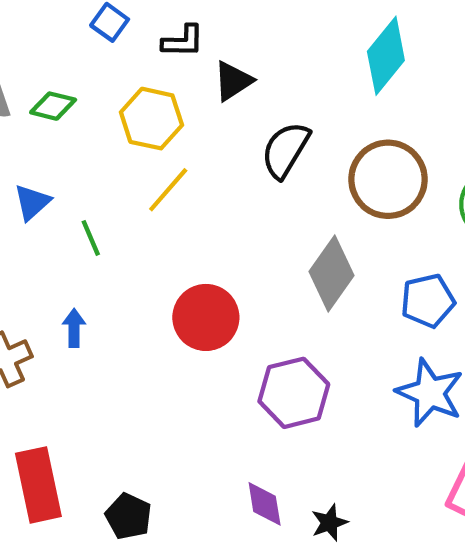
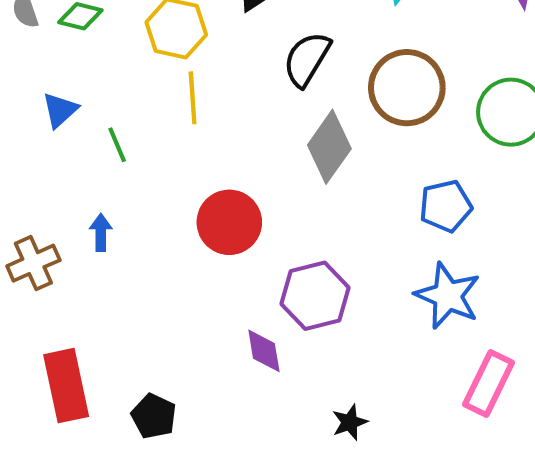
yellow line: (168, 190) -> (193, 98), turned -45
gray diamond: (331, 274) -> (329, 147), moved
purple diamond: (265, 504) -> (264, 351), moved

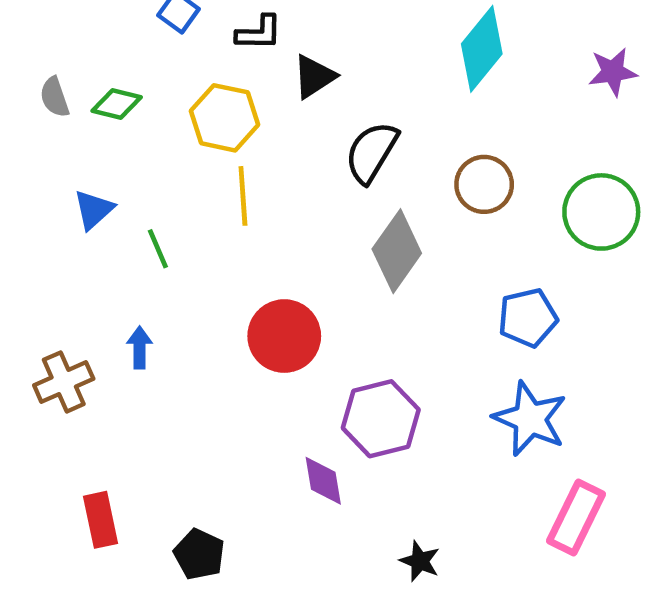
brown circle: (407, 88) -> (484, 184), size x0.7
red rectangle: (66, 386) -> (100, 520), size x0.7
black star: (350, 422) -> (420, 561), turned -30

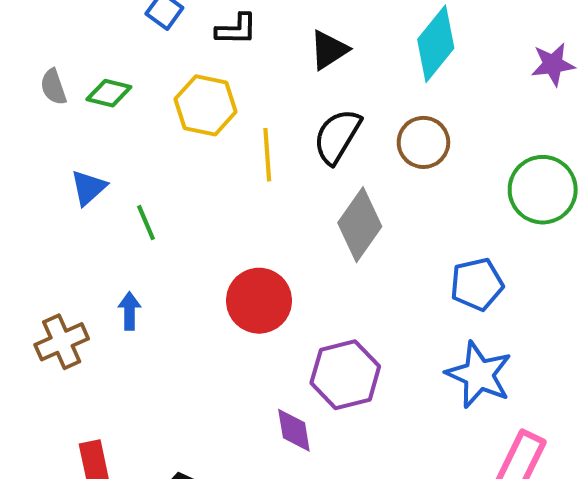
black triangle: (314, 76) -> (329, 50), moved
brown circle: (484, 184) -> (423, 142), moved
yellow line: (243, 196) -> (267, 155), moved

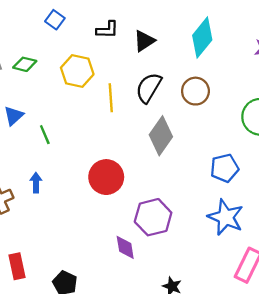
black L-shape: (236, 29) -> (107, 30), moved

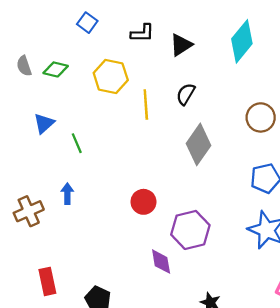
black semicircle: (149, 88) -> (186, 94), size x0.7
brown circle: (195, 91) -> (261, 117), moved
red circle: (106, 177) -> (143, 202), moved, size x0.7

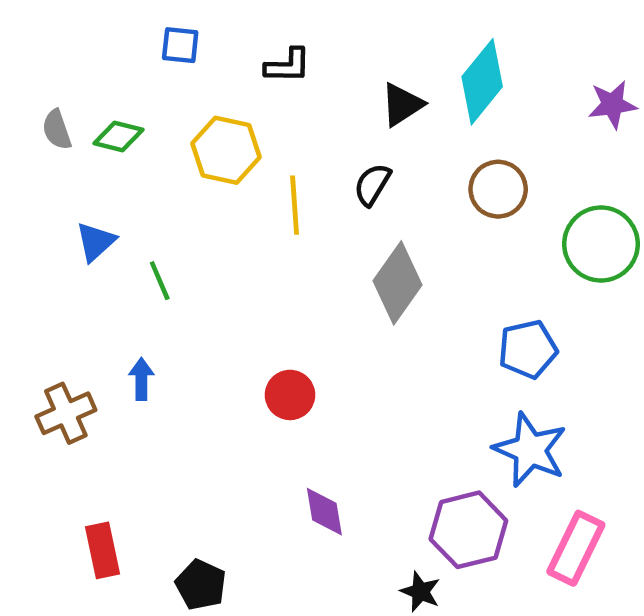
blue square: (87, 23) -> (180, 45), turned -30
black triangle: (181, 45) -> (402, 105), moved
brown circle: (261, 117) -> (498, 189), moved
purple hexagon: (190, 230) -> (468, 530), moved

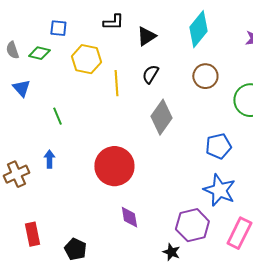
blue square: (180, 45) -> (58, 28), moved
black triangle: (402, 105) -> (146, 36), moved
blue triangle: (96, 242) -> (21, 88), moved, turned -30
red circle: (290, 395) -> (114, 166), size x1.8

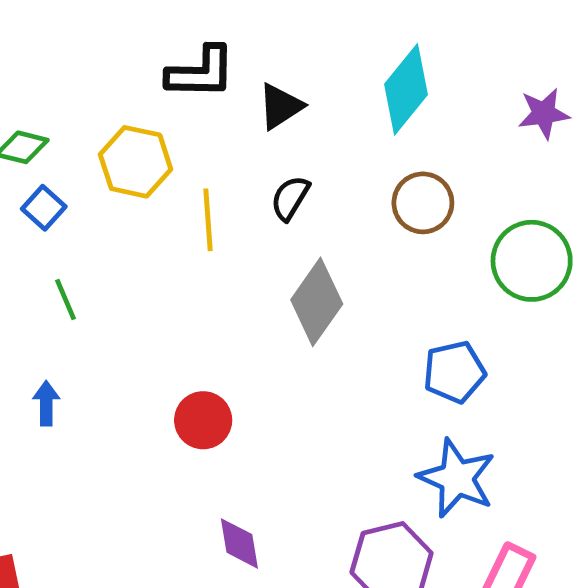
black L-shape: (113, 22) -> (201, 72), size x1.4
blue square: (58, 28) -> (44, 208), moved, turned 36
red circle: (114, 166) -> (203, 420), size x0.6

